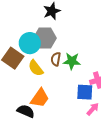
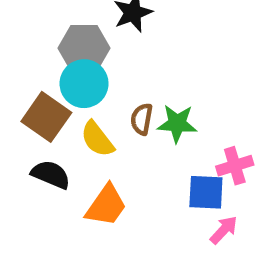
gray hexagon: (45, 38) -> (84, 48), moved
black semicircle: (26, 111) -> (51, 175), moved

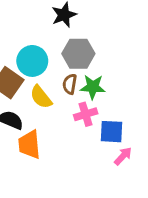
gray hexagon: (84, 48) -> (78, 54), moved
pink cross: (235, 166) -> (86, 114), moved
orange trapezoid: (106, 206) -> (29, 145), moved, turned 140

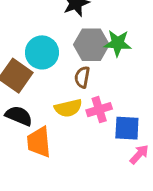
green star: (93, 87) -> (118, 43), moved
yellow semicircle: (41, 97) -> (68, 108), moved, turned -65

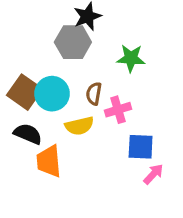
gray hexagon: (91, 45) -> (73, 42), moved
cyan circle: (42, 52) -> (52, 94), moved
pink cross: (99, 110) -> (118, 110), moved

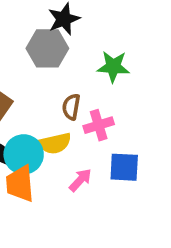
cyan circle: (52, 94) -> (24, 154), moved
pink arrow: (153, 174) -> (80, 180), moved

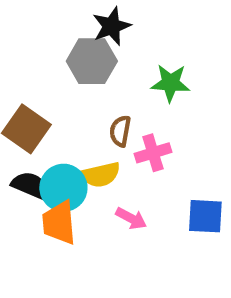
blue square: (124, 167) -> (205, 216), moved
pink arrow: (80, 180) -> (131, 218), turned 75

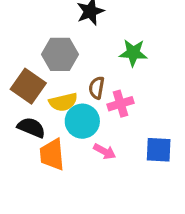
gray hexagon: (92, 61) -> (60, 54), moved
yellow semicircle: (101, 175) -> (63, 102), moved
cyan circle: (63, 188) -> (82, 121), moved

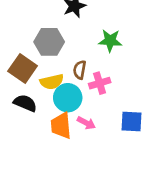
orange trapezoid: (52, 155) -> (61, 126), moved

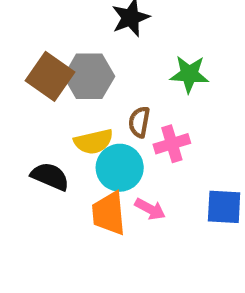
brown square: (23, 68) -> (50, 76), moved

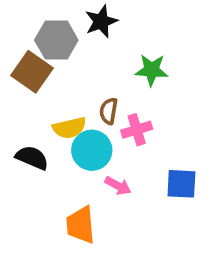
gray hexagon: (89, 76) -> (56, 40), moved
orange trapezoid: (109, 213) -> (81, 225), moved

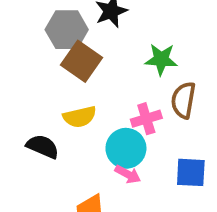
brown square: (32, 72) -> (81, 61), moved
brown semicircle: (109, 111) -> (183, 100), moved, size x1.4
cyan circle: (92, 150) -> (126, 148), moved

